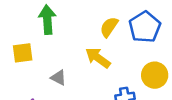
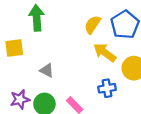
yellow arrow: (98, 58) -> (105, 53), moved

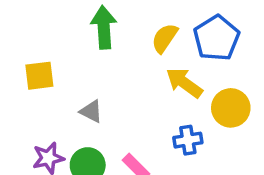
green arrow: (37, 18) -> (104, 27), moved

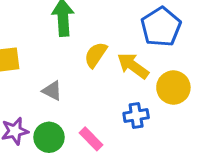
yellow semicircle: (165, 38) -> (96, 55), moved

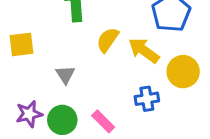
gray triangle: (52, 91) -> (65, 75), turned 30

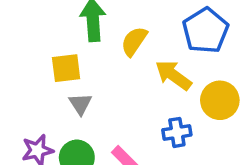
yellow semicircle: (108, 40) -> (134, 41), moved
yellow square: (22, 44) -> (66, 68), moved

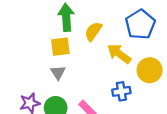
yellow square: (66, 68) -> (60, 47), moved

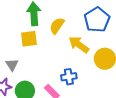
gray triangle: (58, 73) -> (12, 65), moved
blue cross: (121, 91) -> (69, 77), moved

